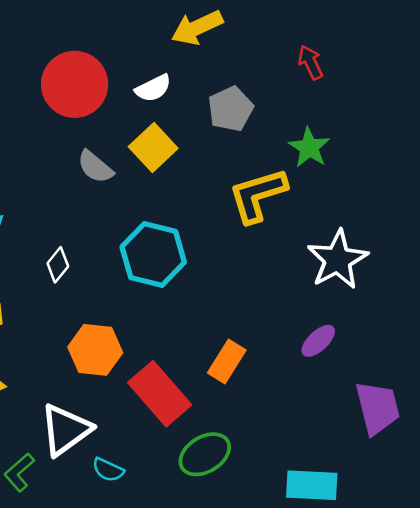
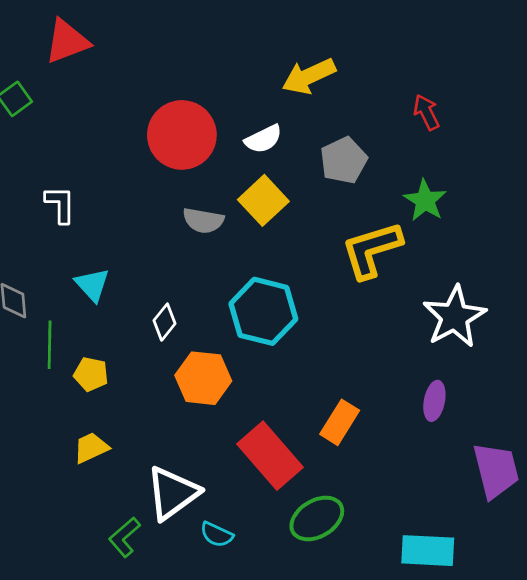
gray semicircle: (95, 167) -> (203, 220), turned -30
purple ellipse: (318, 341) -> (434, 401), turned -36
orange hexagon: (95, 350) -> (203, 378), moved

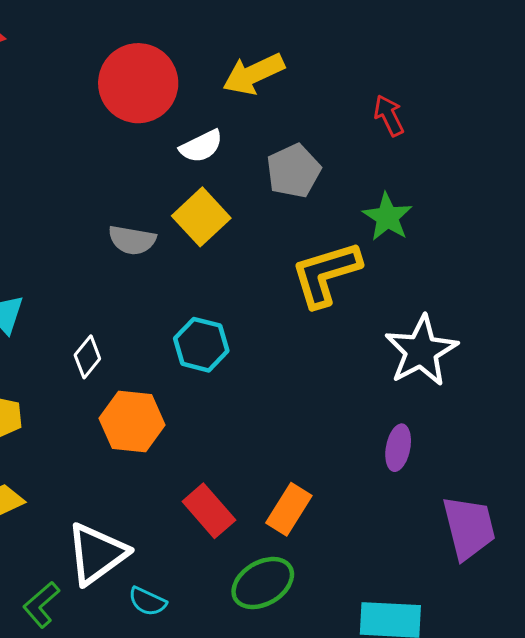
red circle: (182, 135) -> (138, 83), moved
cyan hexagon: (263, 311) -> (201, 345), size x0.7
orange rectangle: (340, 422) -> (289, 509), moved
red rectangle: (270, 456) -> (209, 511), size x0.7

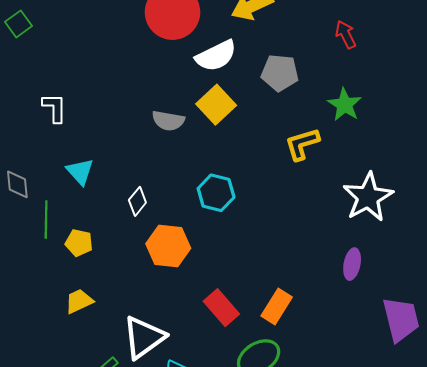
white semicircle: (201, 146) -> (216, 56), size x1.4
gray pentagon: (294, 171) -> (280, 73), turned 30
yellow L-shape: (326, 274) -> (302, 144), size x0.7

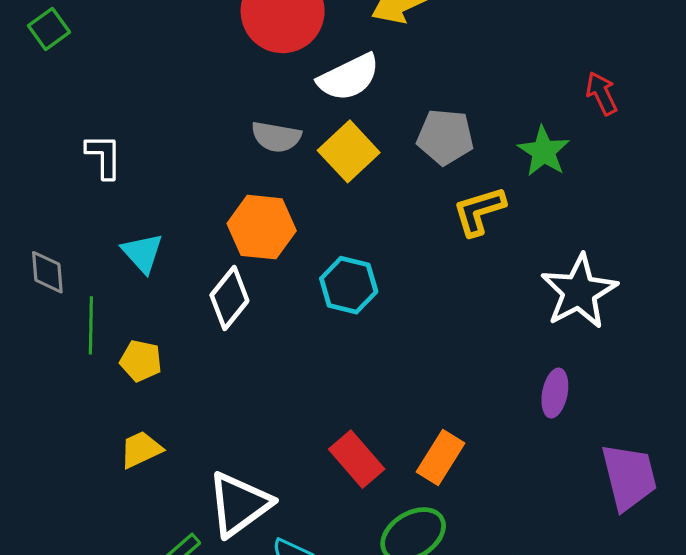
red arrow: (346, 35) -> (602, 93), moved
gray pentagon: (280, 73) -> (445, 137), moved
gray semicircle: (168, 121) -> (276, 137), moved
white diamond: (137, 201) -> (229, 298), size x1.4
orange hexagon: (168, 246) -> (262, 227), moved

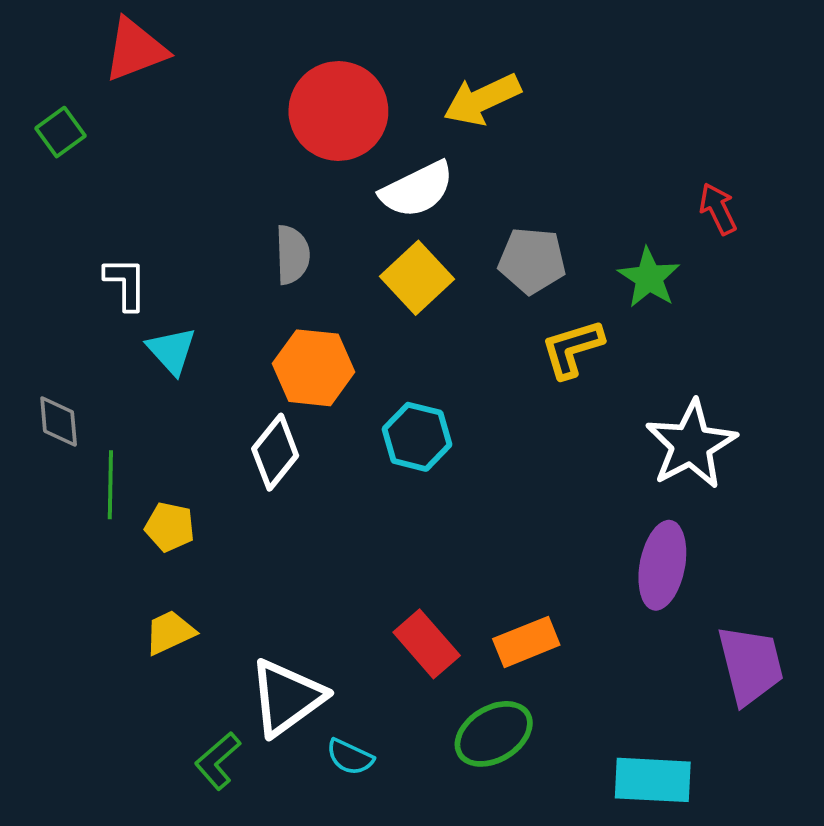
gray semicircle: (276, 137) -> (292, 255), moved, turned -102
cyan triangle: (142, 253) -> (172, 351), moved
purple ellipse: (555, 393) -> (662, 565), size x1.5
orange rectangle: (440, 457) -> (526, 642), turned 36

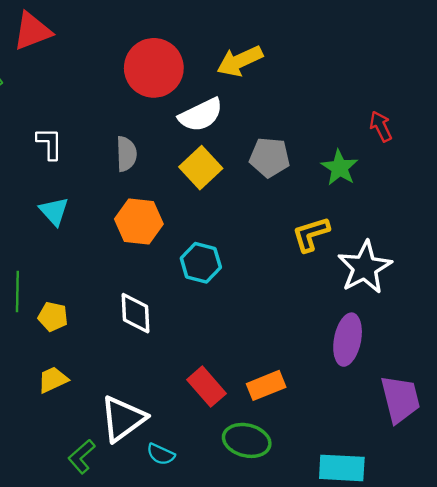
white L-shape: (126, 283) -> (49, 144), moved
yellow L-shape: (572, 349) -> (311, 234), moved
white diamond: (275, 452) -> (135, 313), moved, turned -42
green ellipse: (494, 734) -> (247, 440), turned 45

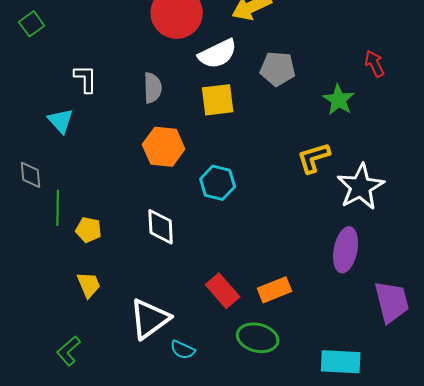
gray pentagon: (270, 157) -> (278, 69), moved
yellow square: (201, 168) -> (218, 100), turned 36
cyan triangle: (54, 211) -> (61, 121), moved
yellow trapezoid: (53, 380) -> (89, 285), turned 92
green L-shape: (82, 457) -> (69, 351), moved

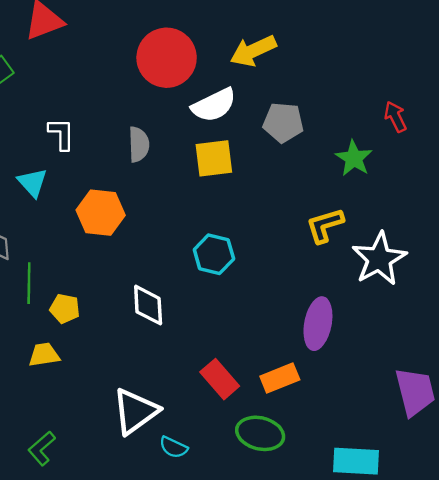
orange hexagon: (164, 147) -> (101, 213), moved
purple ellipse: (346, 250) -> (318, 324), moved
yellow trapezoid: (89, 285) -> (44, 355), moved, turned -76

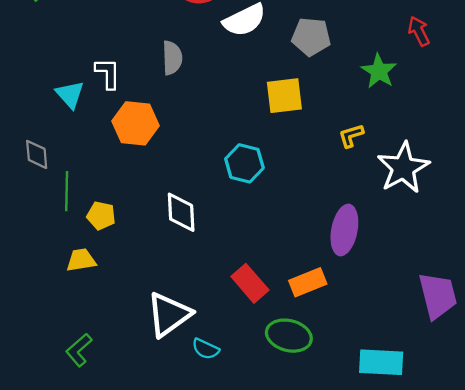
white L-shape: (61, 134) -> (108, 73), moved
yellow square: (214, 158) -> (284, 96), moved
yellow L-shape: (325, 225) -> (351, 136), size x0.7

